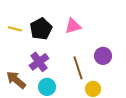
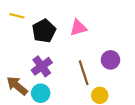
yellow line: (15, 29) -> (17, 16), moved
cyan circle: (47, 87) -> (41, 93), moved

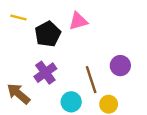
pink triangle: (78, 28) -> (78, 21), moved
cyan circle: (41, 93) -> (71, 102), moved

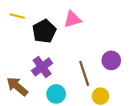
cyan circle: (71, 102) -> (56, 94), moved

